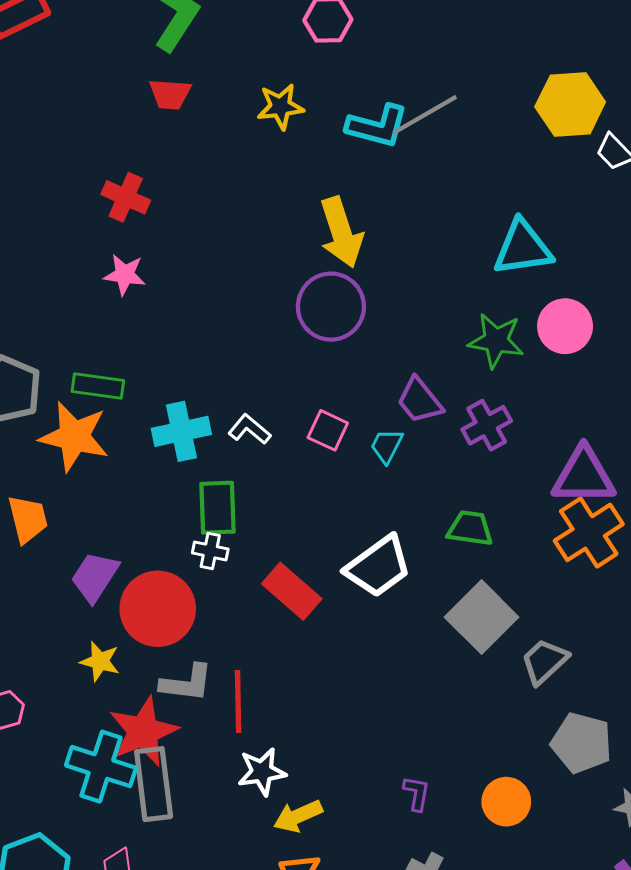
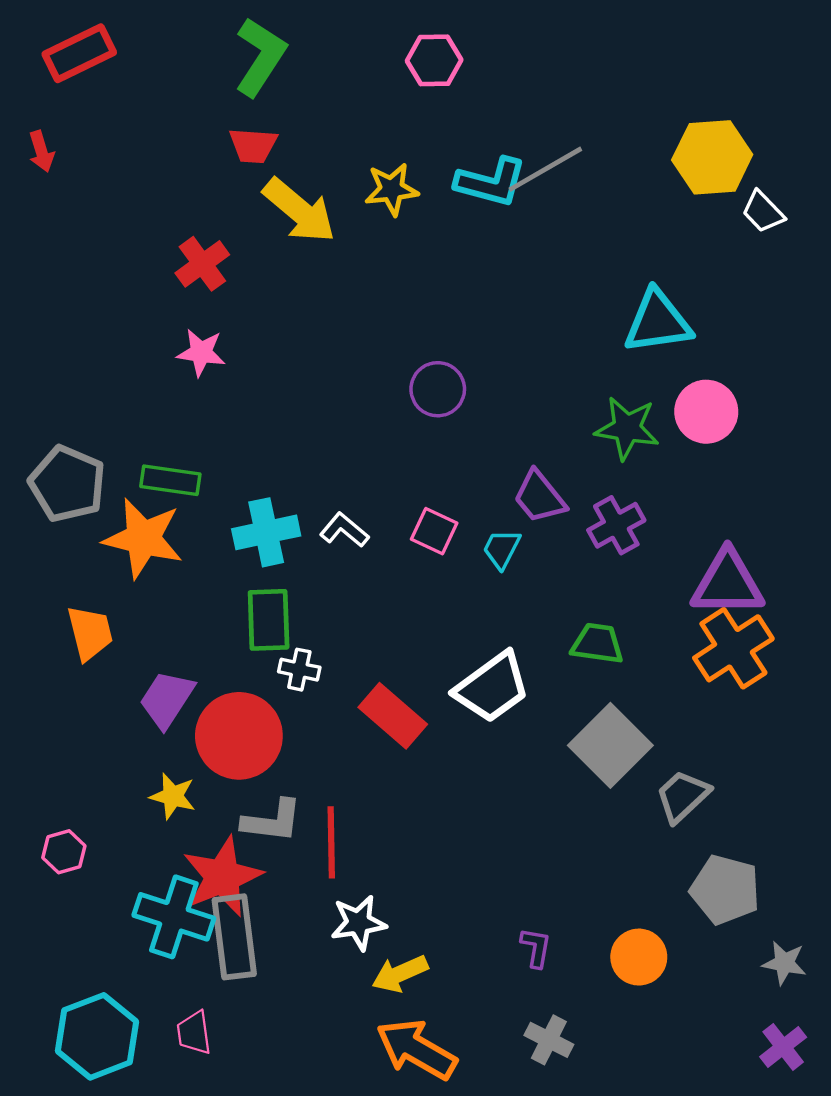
yellow star: (280, 107) -> (392, 189), moved
red cross: (126, 197) -> (202, 264), turned 30
yellow arrow: (341, 232) -> (299, 211), moved, turned -32
purple circle: (331, 307) -> (438, 389), size x0.7
green rectangle: (217, 508) -> (269, 620), moved

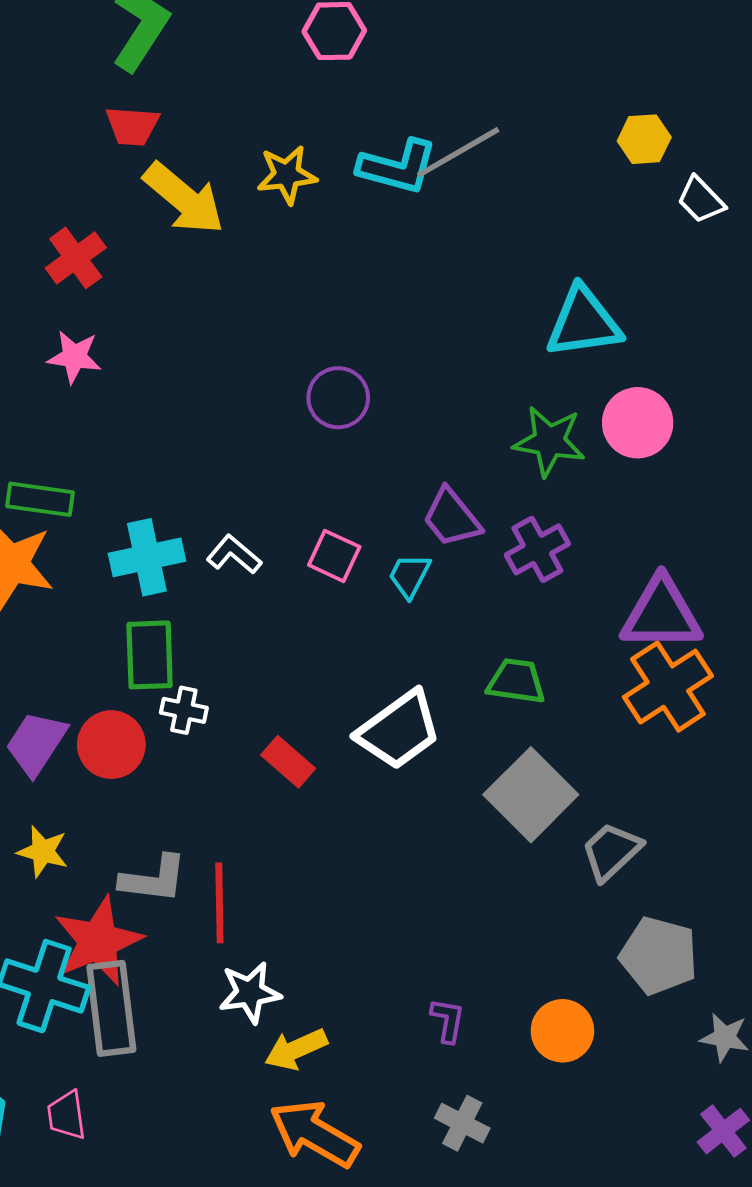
yellow hexagon: (712, 157) -> (644, 139), size x0.6
red rectangle: (393, 716) -> (288, 762), size x0.7
red circle: (239, 736) -> (111, 745), moved, size x0.7

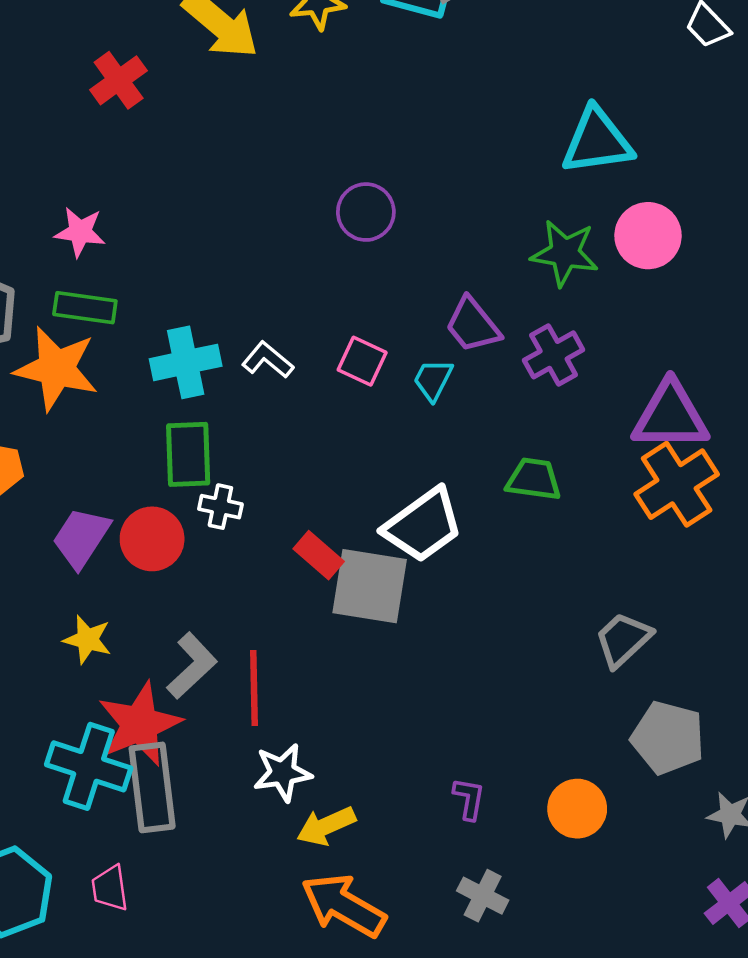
pink star: (74, 357) -> (80, 232), moved
gray square: (531, 795) -> (370, 586), moved, turned -36
gray L-shape: (154, 879) -> (192, 666), turned -50

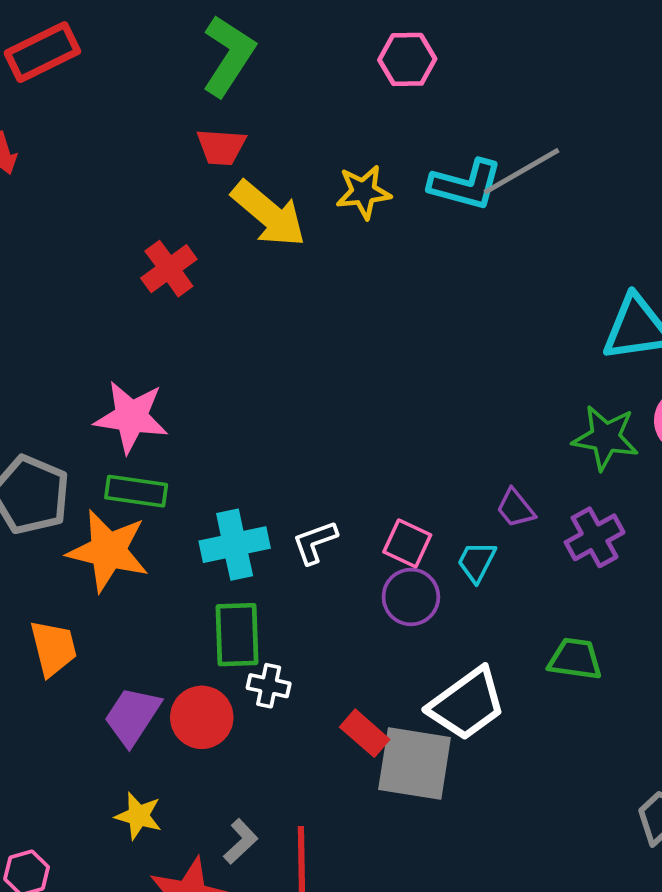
purple circle: (366, 212) -> (411, 597), moved
pink star: (80, 232) -> (131, 417), size x1.5
purple trapezoid: (473, 325) -> (515, 508), size x0.7
white L-shape: (268, 360) -> (315, 542), turned -60
gray L-shape: (192, 666) -> (241, 841), size x0.7

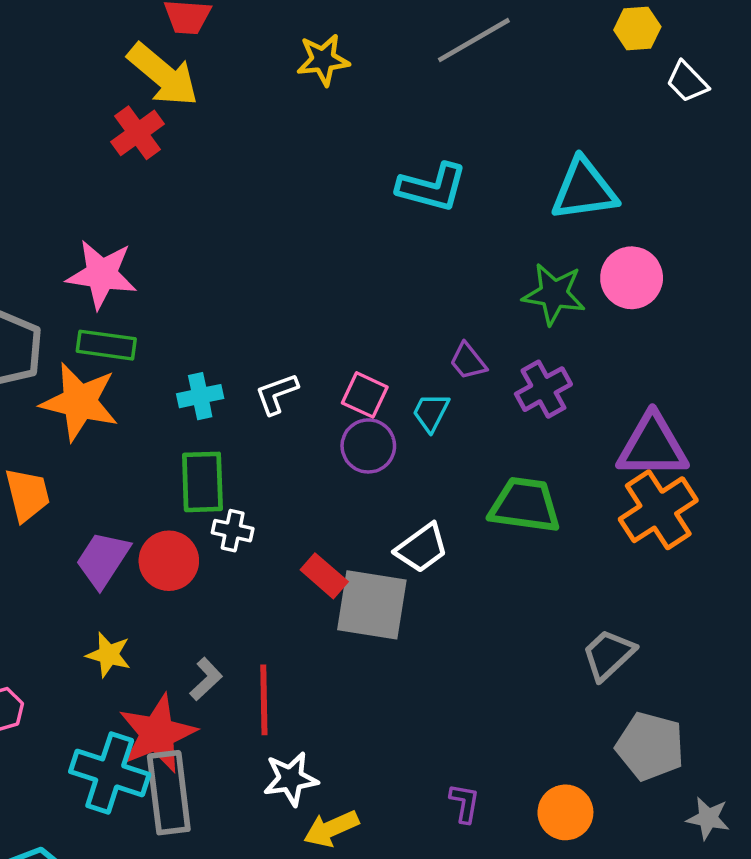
cyan L-shape: (466, 185) -> (432, 187), moved
yellow arrow: (269, 214) -> (163, 75), moved
cyan cross: (235, 545) -> (200, 396), size x0.7
green trapezoid: (575, 659) -> (525, 505), size x1.4
white trapezoid: (467, 704) -> (422, 548), size x0.7

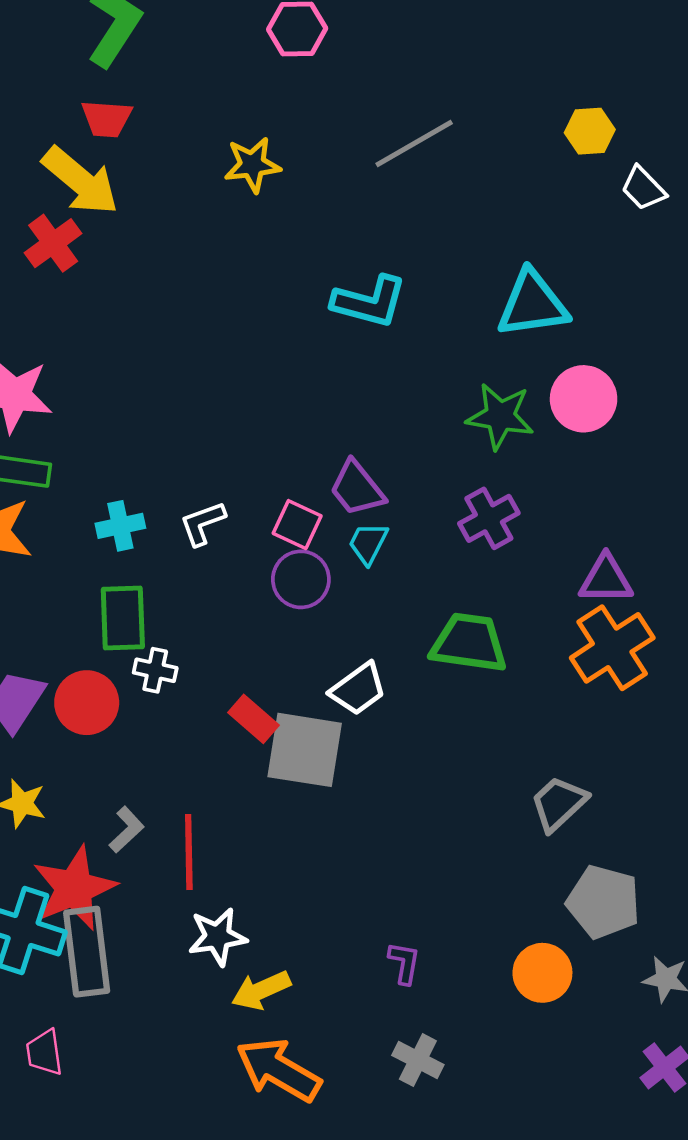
purple trapezoid: (468, 361) -> (357, 488), moved, size x1.4
purple triangle: (652, 446) -> (606, 579), size x0.7
orange circle: (565, 812) -> (542, 973), moved

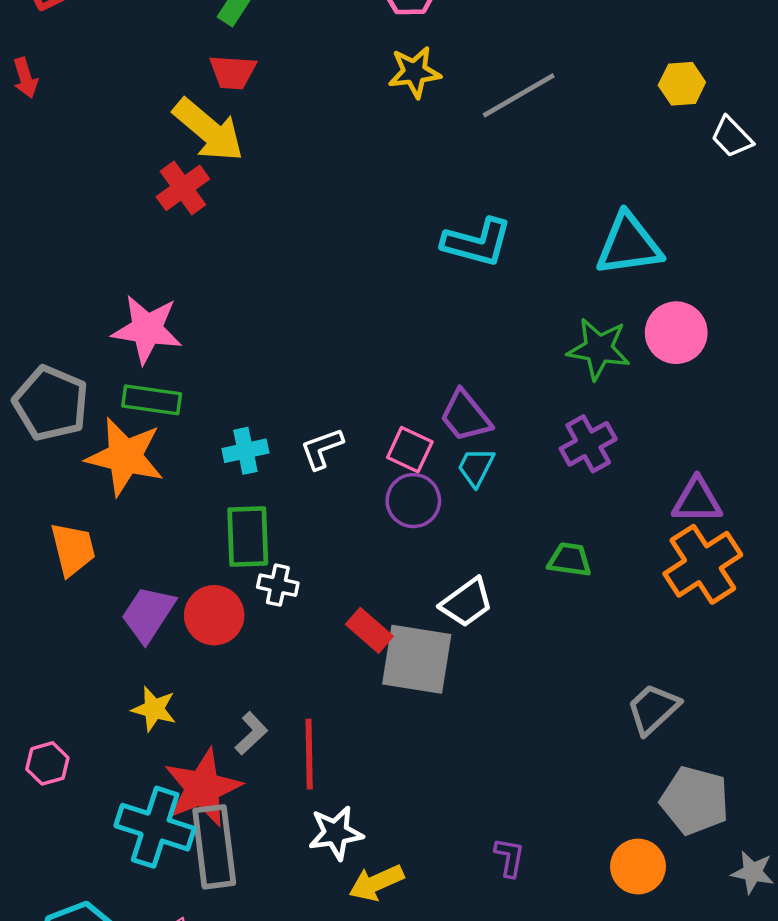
yellow star: (252, 165) -> (414, 72), moved
green trapezoid: (469, 643) -> (570, 560), size x0.6

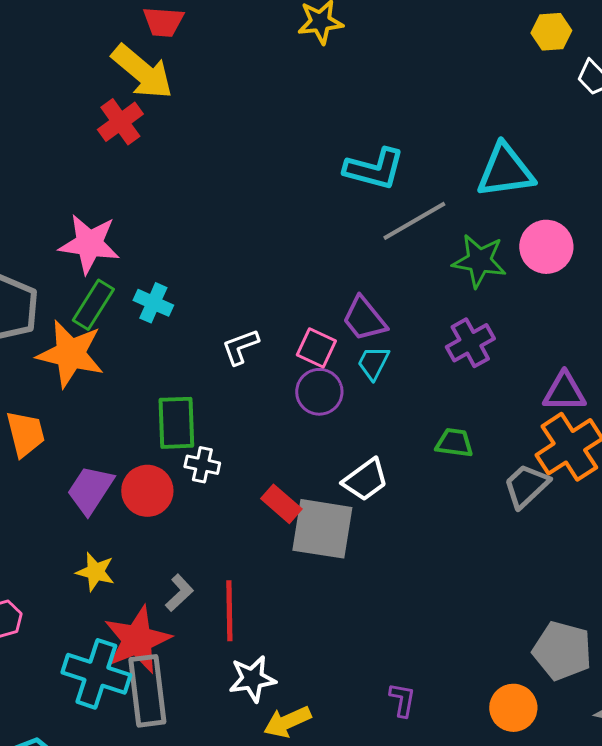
gray line: (519, 95) -> (414, 221), moved
green rectangle: (152, 400) -> (93, 305), turned -66
cyan cross: (245, 451) -> (153, 303), moved, turned 36
gray trapezoid: (653, 709) -> (526, 486), moved

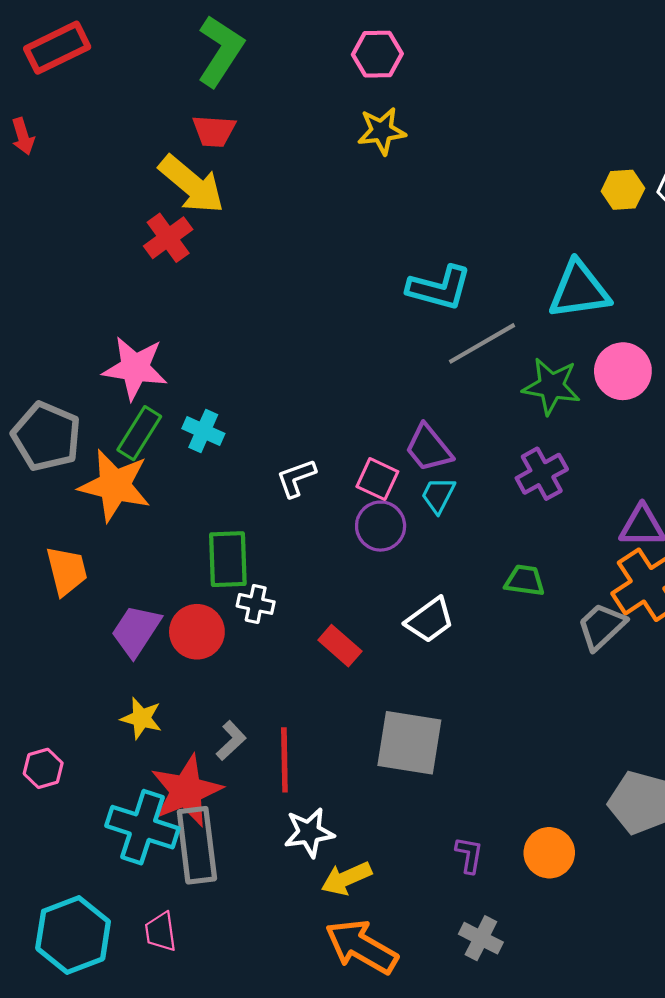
yellow hexagon: (551, 32) -> (623, 190), moved
gray square: (322, 529) -> (409, 743), moved
orange circle: (513, 708) -> (549, 853), moved

